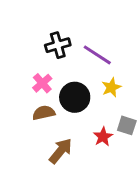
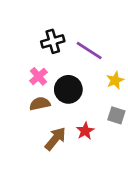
yellow star: (111, 87) -> (115, 80), moved
red star: (103, 137) -> (85, 131), moved

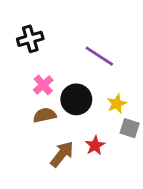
black cross: (53, 41) -> (30, 39), moved
yellow star: (115, 80) -> (117, 104), moved

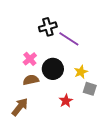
black cross: (30, 39) -> (48, 27), moved
brown arrow: (62, 154) -> (20, 107), moved

